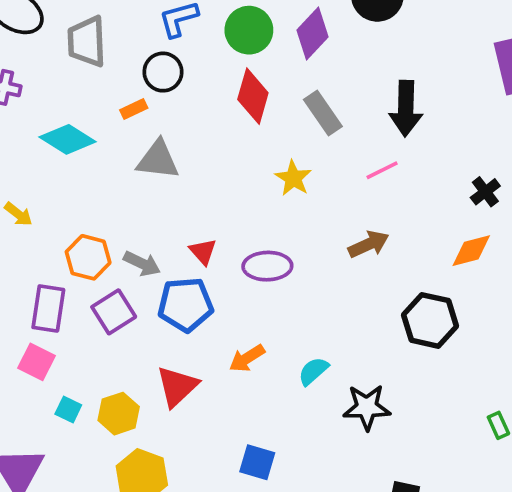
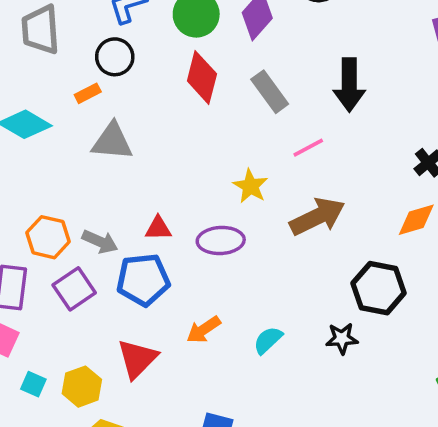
pink line: (382, 170) -> (308, 148), moved
yellow star: (293, 178) -> (250, 186), moved
brown arrow: (369, 244) -> (317, 217), size x1.4
red triangle: (203, 252) -> (158, 228), turned -48
black star: (367, 407) -> (342, 338), moved, size x0.7

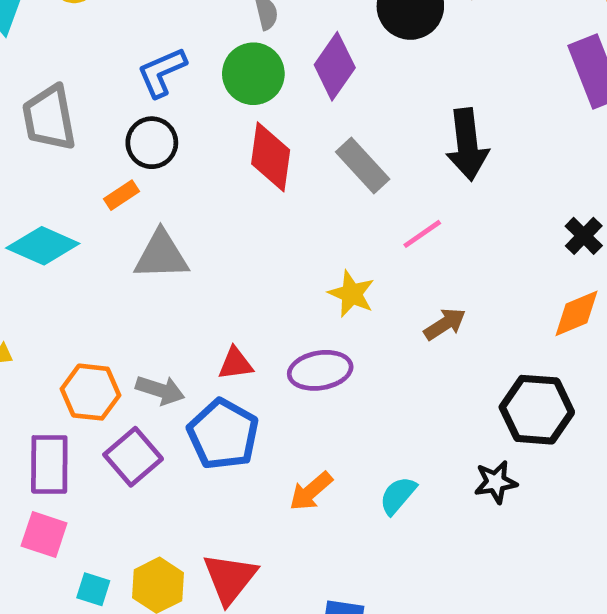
brown arrow: (317, 217) -> (445, 324), size x0.6
blue pentagon: (143, 280) -> (223, 434), turned -30
red triangle: (137, 359) -> (230, 578), moved

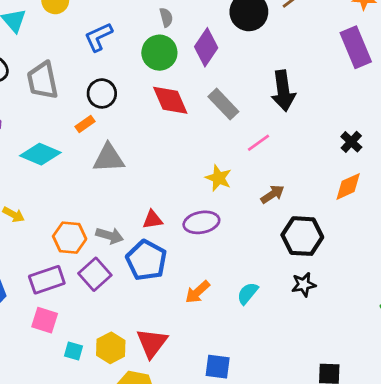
blue L-shape: (162, 72) -> (98, 37), moved
red diamond: (271, 157) -> (170, 100), turned -30
black hexagon: (537, 410) -> (302, 236), moved
purple rectangle: (49, 464) -> (47, 280), turned 72

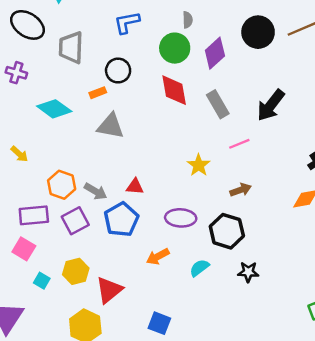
black arrow: (283, 91) -> (271, 105), turned 32
purple ellipse: (201, 222) -> (181, 218), moved
black hexagon: (302, 236) -> (227, 231), moved
yellow hexagon: (111, 348) -> (76, 271), moved

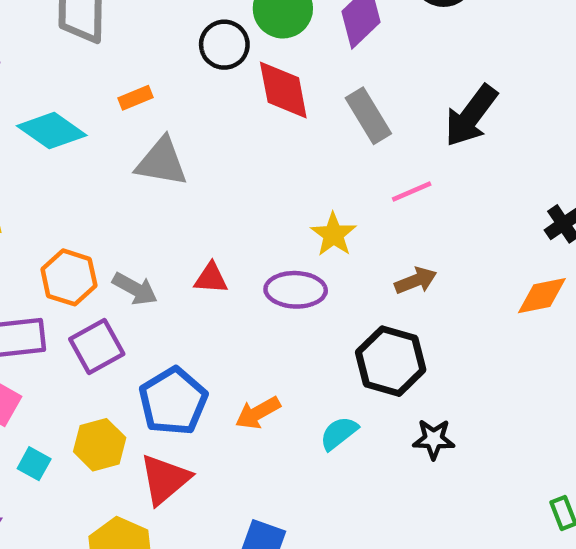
black circle: (118, 71) -> (224, 45), moved
purple ellipse: (181, 218) -> (296, 290), moved
blue pentagon: (121, 219) -> (173, 401), moved

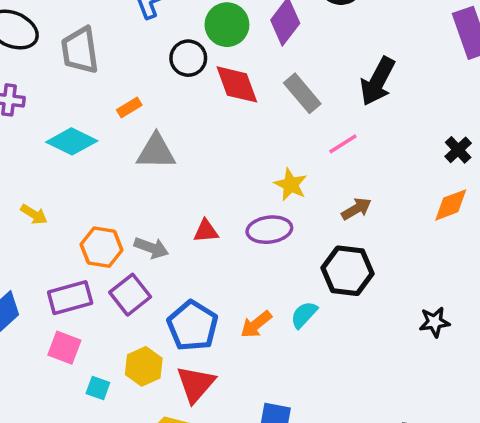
cyan semicircle: (339, 433) -> (304, 315), moved
black star: (434, 439) -> (435, 322), moved

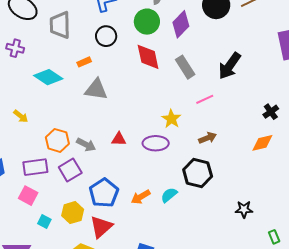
black circle: (188, 58) -> (106, 36), moved

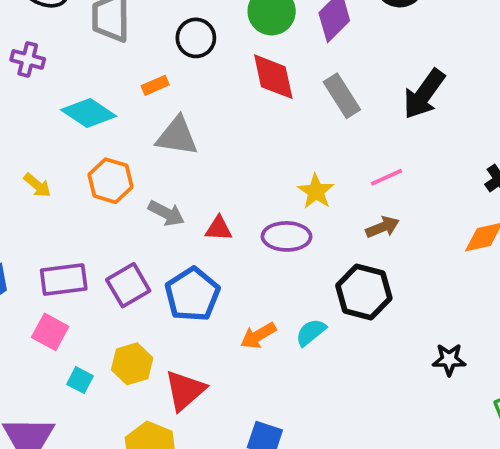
pink line: (205, 99) -> (386, 177), moved
orange hexagon: (57, 140) -> (111, 181), moved
gray arrow: (86, 145) -> (166, 213), moved
blue pentagon: (104, 193) -> (192, 294), moved

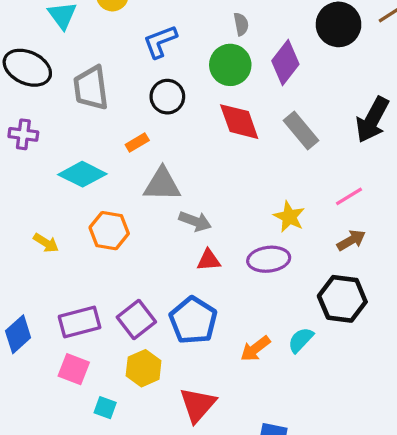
gray arrow: (166, 213) -> (195, 221), moved
yellow hexagon: (132, 364) -> (144, 368), moved

